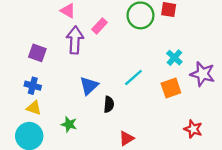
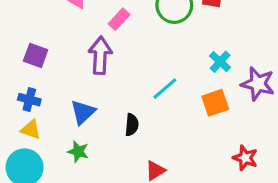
purple arrow: (75, 40) -> (100, 55), moved
blue triangle: (89, 86) -> (83, 112), moved

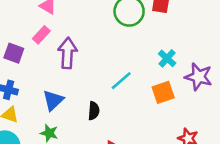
pink rectangle: (119, 19) -> (41, 35), moved

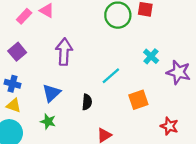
pink rectangle: (41, 35) -> (24, 16), moved
purple square: (14, 53) -> (17, 52), turned 30
orange square: (163, 92) -> (138, 100), moved

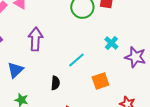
blue triangle: (51, 93) -> (15, 70), moved

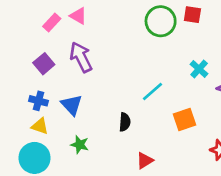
purple arrow: (35, 39) -> (81, 57), moved, turned -30
blue triangle: (15, 70) -> (72, 105), turned -30

